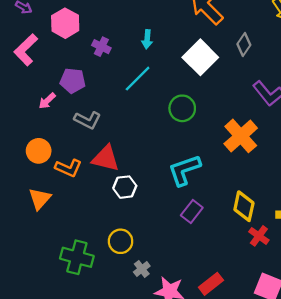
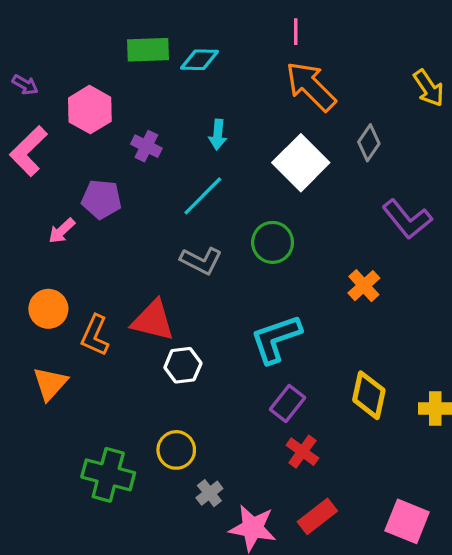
gray L-shape: (88, 120) -> (201, 261), moved
orange cross: (241, 136) -> (364, 286), size x0.6
orange L-shape: (68, 168) -> (95, 335), turned 90
red cross: (259, 236) -> (302, 452), moved

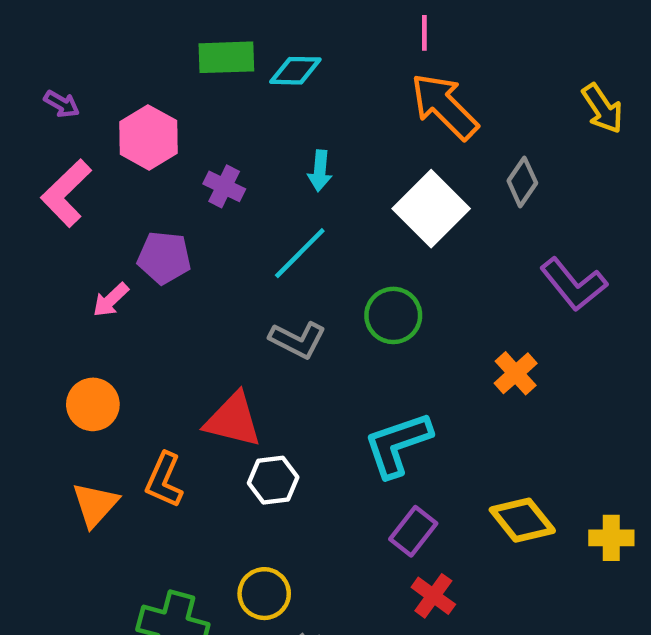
orange L-shape: (95, 335) -> (164, 480), moved
yellow diamond: (369, 395) -> (522, 520), turned -51

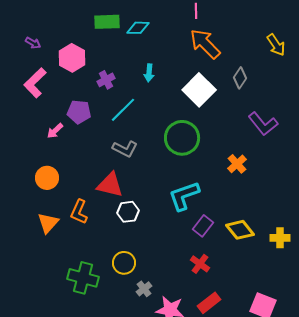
purple cross: (224, 186) -> (106, 80), turned 36
cyan line: (300, 253) -> (123, 110), moved
green circle: (393, 315) -> (182, 138), size x1.4
gray L-shape: (298, 340) -> (125, 149), moved
purple rectangle: (413, 531) -> (203, 226), moved

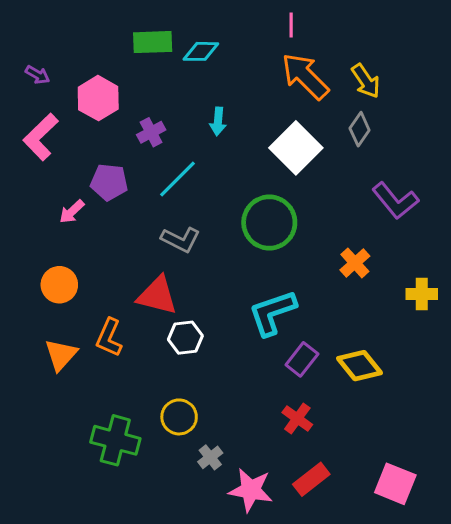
yellow arrow: (276, 45) -> (366, 81), moved
yellow cross: (280, 238) -> (422, 294), moved

